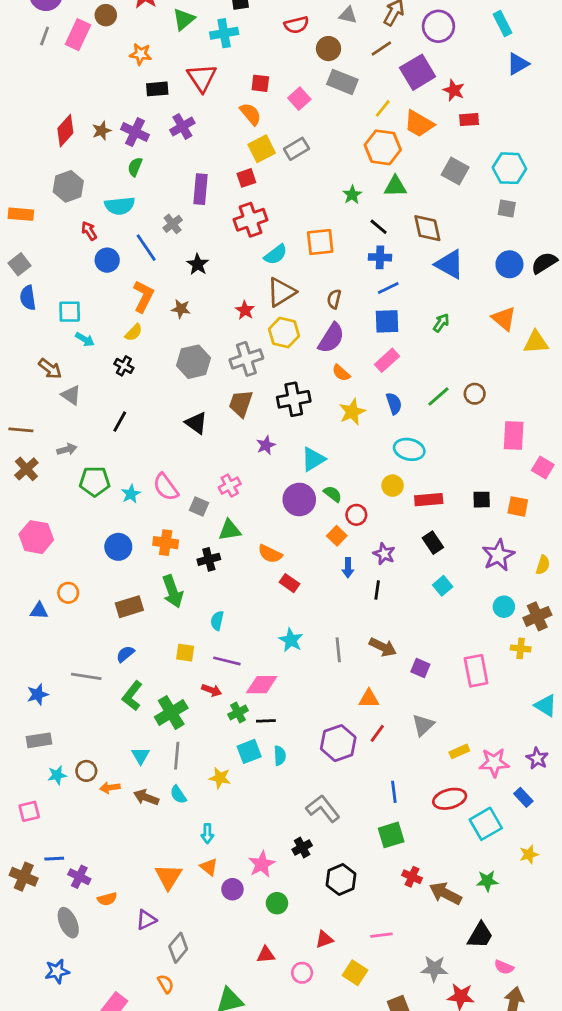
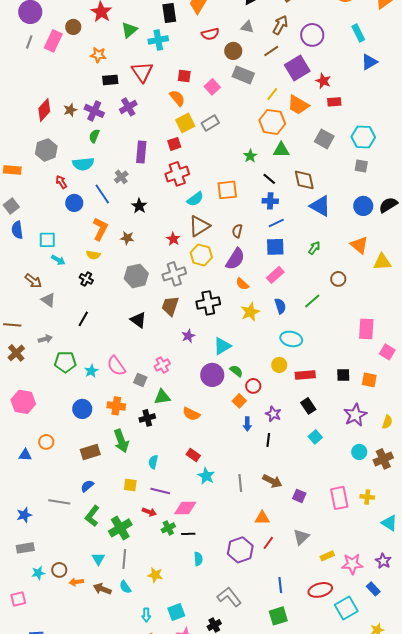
yellow semicircle: (134, 332) -> (93, 255), turned 56
brown circle: (475, 394) -> (338, 279), moved
red rectangle: (290, 583) -> (193, 455), moved
yellow cross: (521, 648) -> (367, 497), moved
cyan square: (249, 751) -> (176, 612), moved

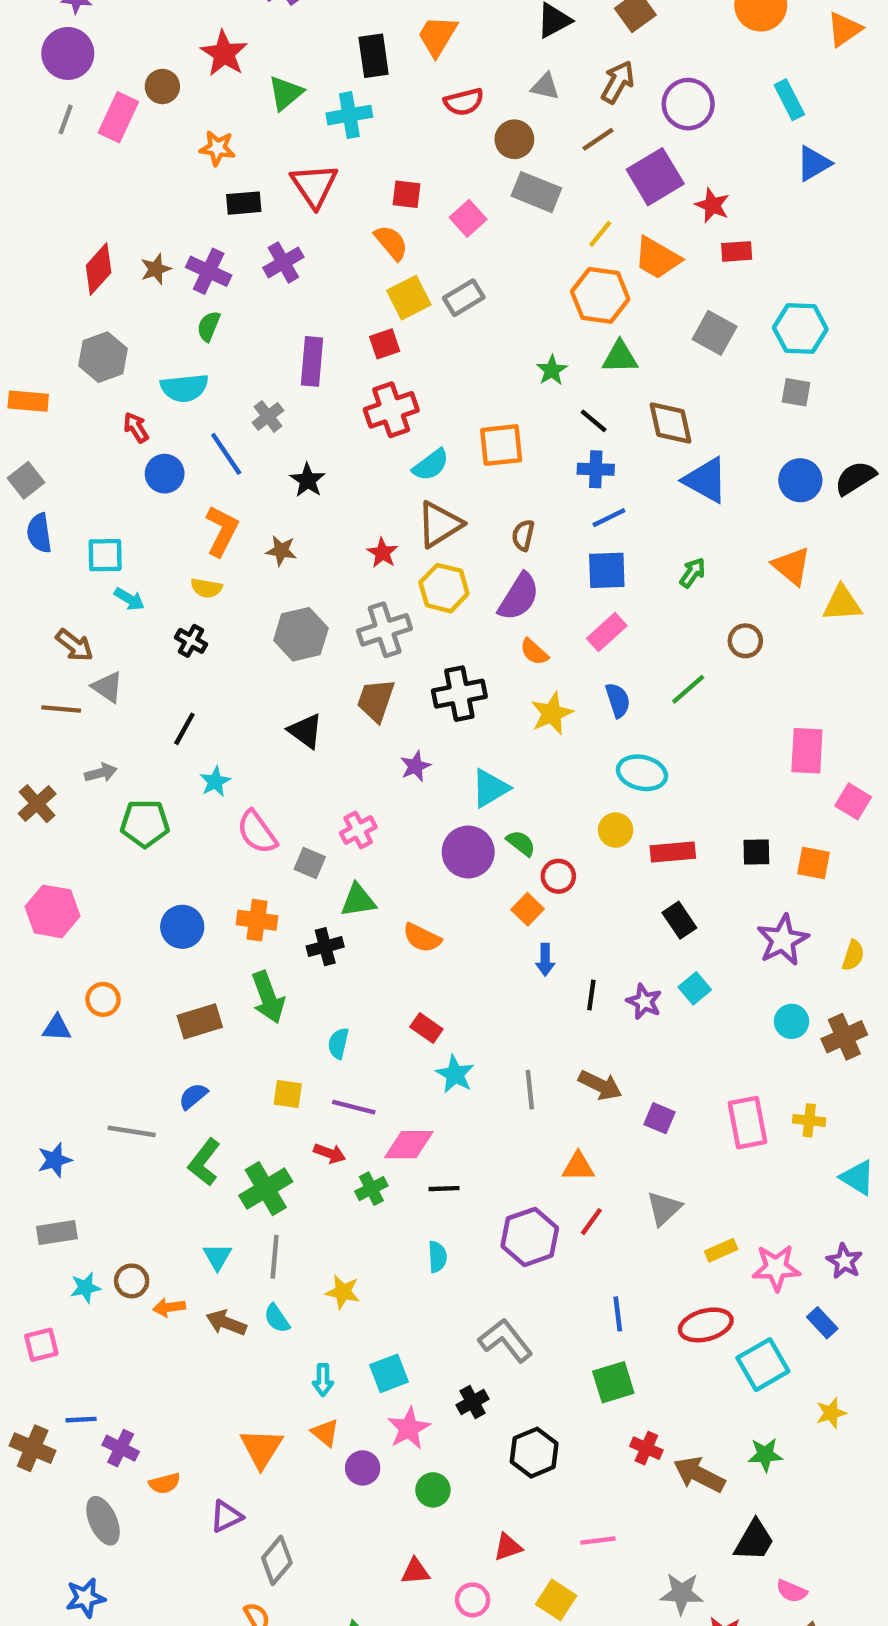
brown line: (12, 325) -> (61, 709), moved
cyan star: (91, 371) -> (215, 782), moved
purple star: (273, 414) -> (644, 1002), moved
black line: (188, 534) -> (444, 1189), moved

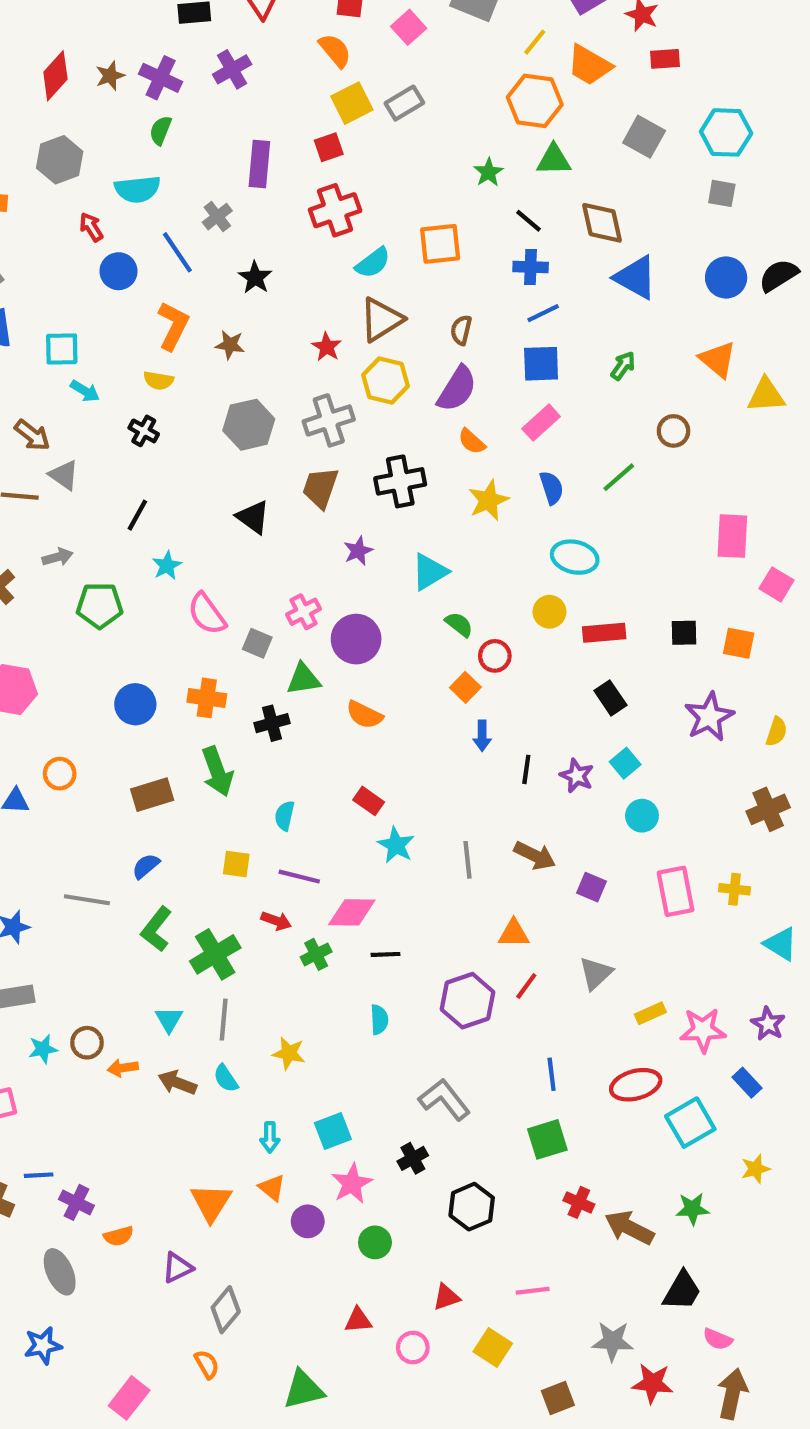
purple circle: (468, 852) -> (356, 639), moved
cyan circle: (792, 1021) -> (642, 816), moved

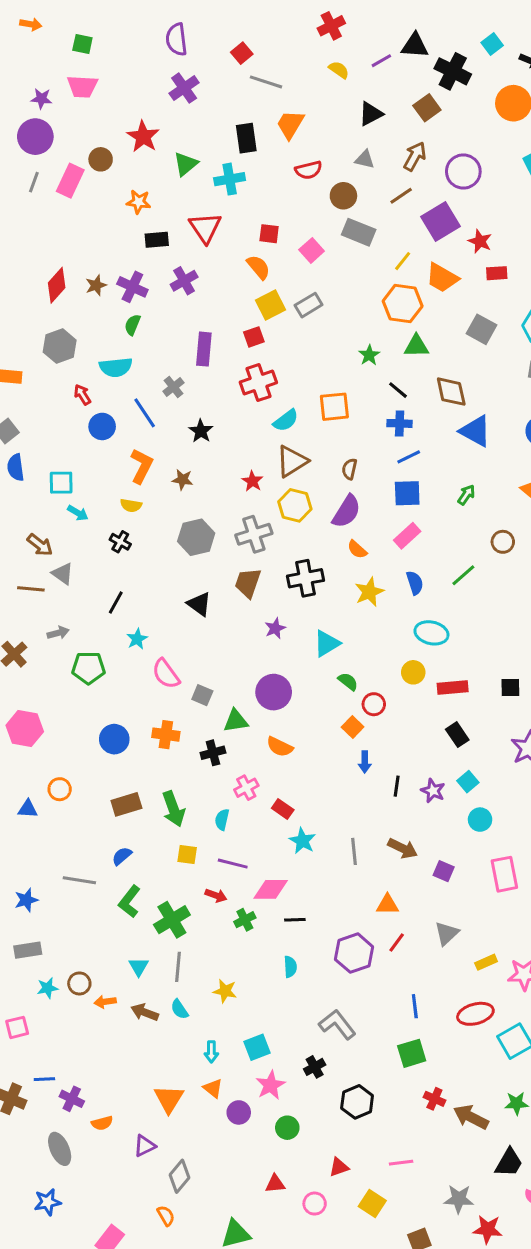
pink cross: (304, 612) -> (246, 788), moved
green arrow: (217, 772) -> (173, 809), moved

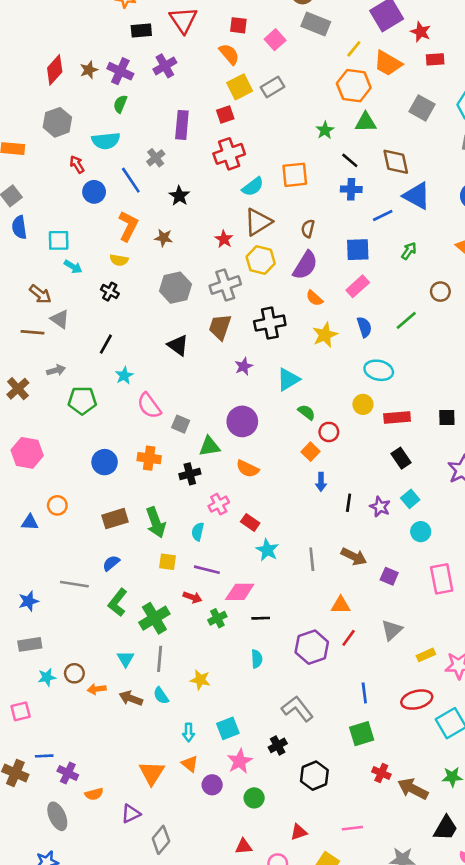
blue line: (409, 457) -> (383, 215), moved

